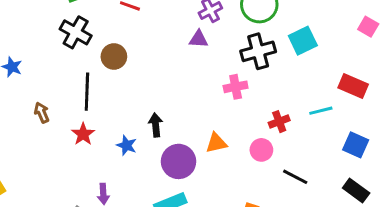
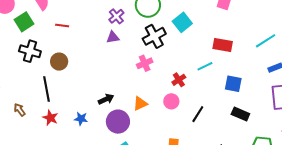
black arrow: (156, 125) -> (106, 99), moved, turned 84
black line: (295, 177) -> (198, 114), turned -72

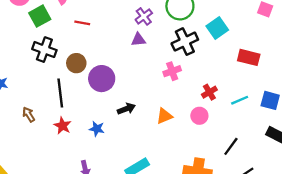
red rectangle: (223, 45) -> (249, 57), moved
cyan line: (205, 66) -> (240, 100), moved
black line: (198, 114) -> (231, 146), moved
purple circle: (118, 122) -> (102, 79), moved

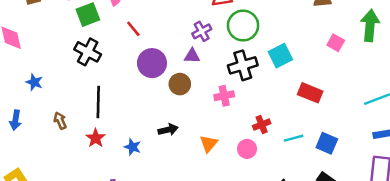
red line: (82, 23) -> (133, 29), turned 32
brown circle: (76, 63) -> (180, 84), moved
purple circle: (102, 79) -> (152, 63), moved
orange triangle: (164, 116) -> (209, 144), turned -36

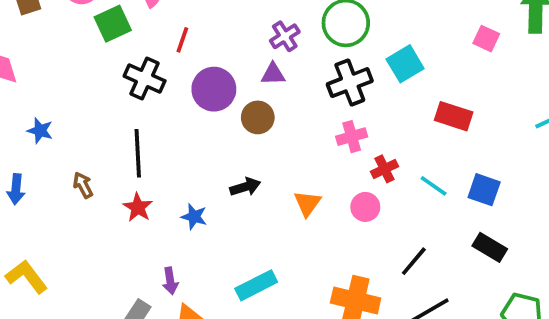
red line: (133, 29) -> (182, 40), turned 63
black cross: (88, 52) -> (145, 78), moved
pink cross: (224, 96) -> (352, 137), moved
cyan line: (293, 138) -> (434, 186), turned 54

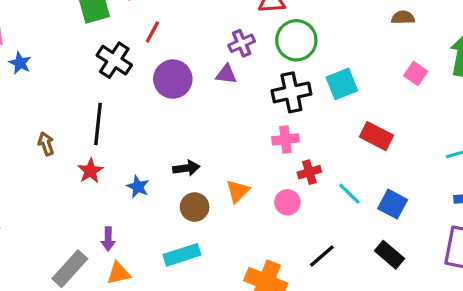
brown circle: (258, 117) -> (195, 207), moved
blue star: (40, 131) -> (20, 63), moved

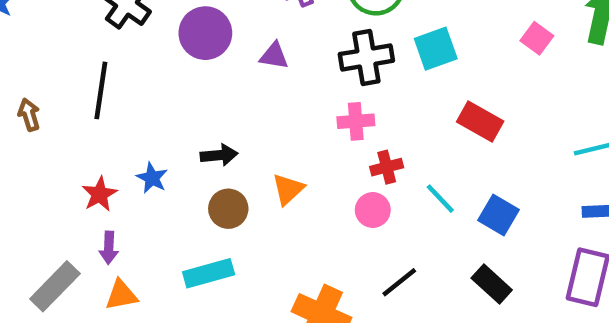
purple triangle: (226, 74) -> (274, 56), moved
red star: (90, 171) -> (100, 194), moved
pink circle: (287, 202) -> (373, 210), moved

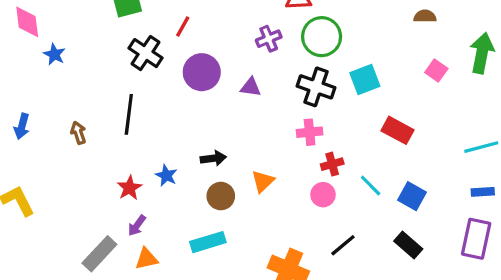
black cross: (366, 57) -> (316, 87), turned 30
purple arrow: (109, 248) -> (137, 226), turned 35

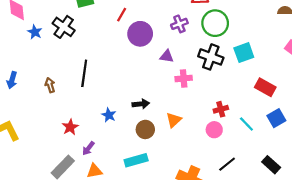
black cross: (145, 53) -> (64, 27), moved
purple circle: (202, 72) -> (140, 34), moved
pink cross: (310, 132) -> (184, 78), moved
red star: (129, 188) -> (70, 127), moved
blue square: (412, 196) -> (276, 118), moved, turned 30

